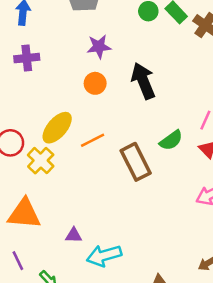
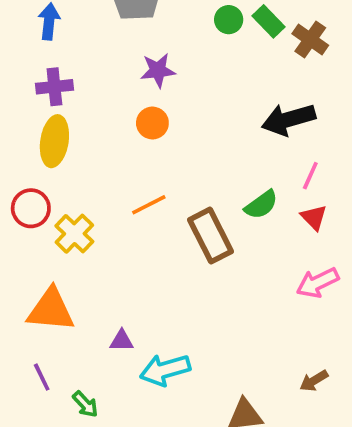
black arrow: (143, 81) -> (288, 119), moved, turned -84
yellow ellipse: (57, 128) -> (54, 141), moved, turned -32

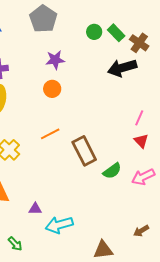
black arrow: (288, 119) -> (122, 68), moved
green semicircle: (261, 205) -> (112, 171), moved

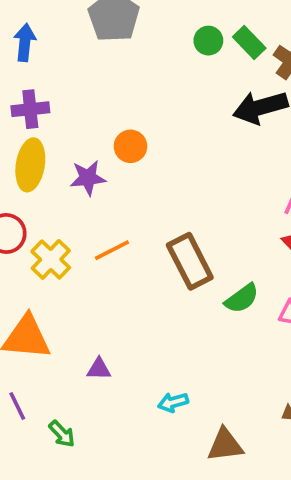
purple star: (55, 60) -> (88, 178), moved
orange line: (50, 134) -> (112, 250), moved
cyan arrow: (59, 225) -> (173, 402), moved, size x0.6

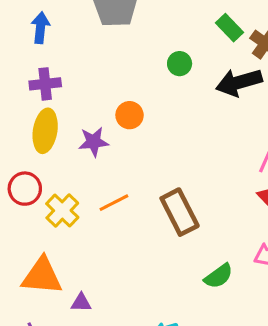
green circle: (208, 41) -> (180, 64), moved
green semicircle: (242, 298) -> (219, 276), moved
purple triangle: (99, 369) -> (81, 303), moved

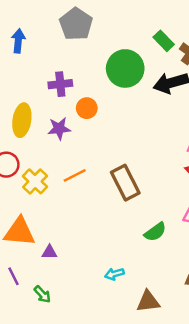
green circle: (180, 64) -> (125, 68), size x2.0
purple cross: (45, 84) -> (60, 84), moved

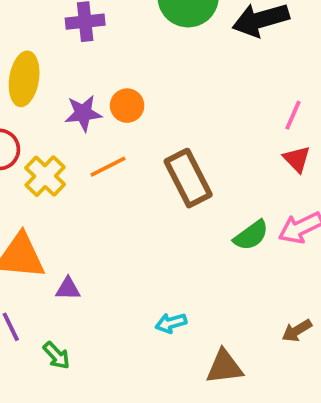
orange circle: (87, 108) -> (127, 106), moved
purple star: (59, 129) -> (83, 113), moved
green semicircle: (155, 232) -> (251, 235), moved

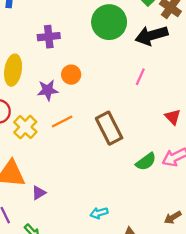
orange circle: (127, 106) -> (71, 75), moved
pink line: (293, 115) -> (140, 77), moved
purple triangle: (68, 289) -> (39, 193), turned -32

